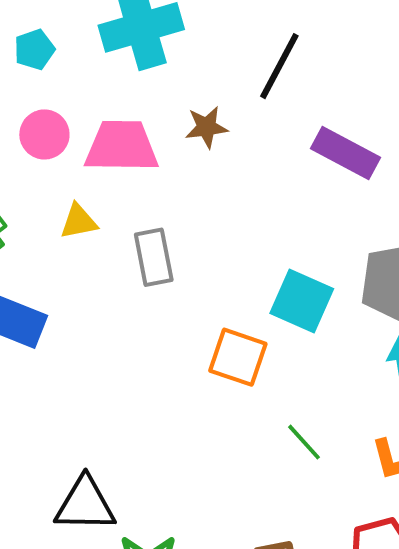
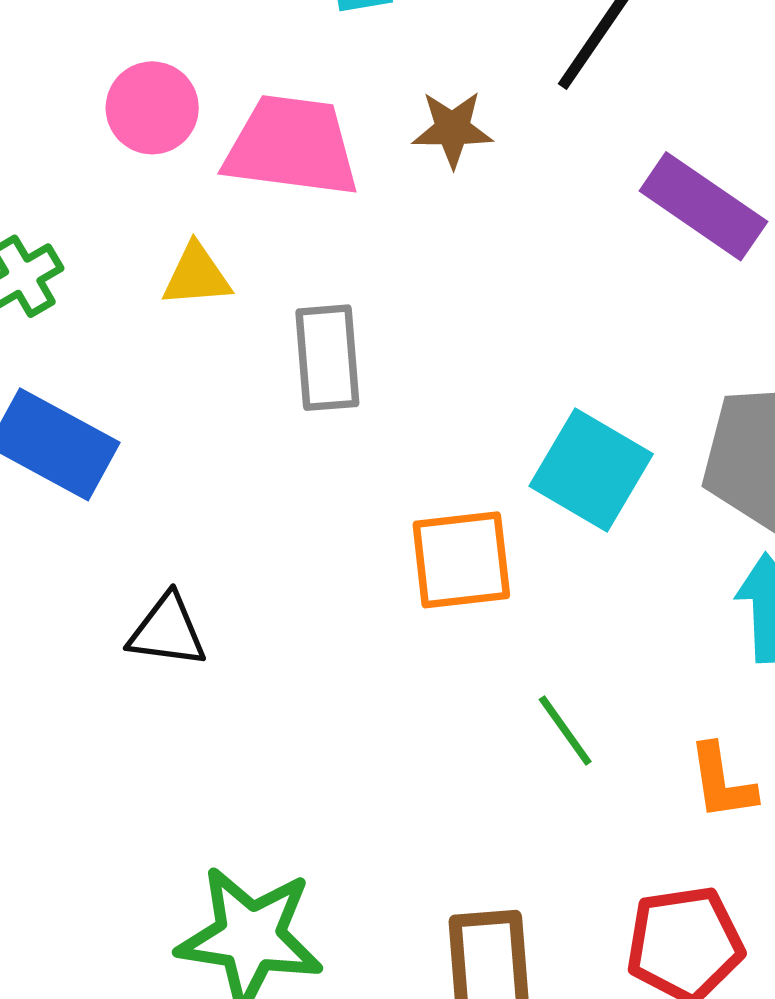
orange square: (238, 357) -> (461, 560), turned -32
black triangle: (85, 504) -> (167, 631), moved, size x0.7

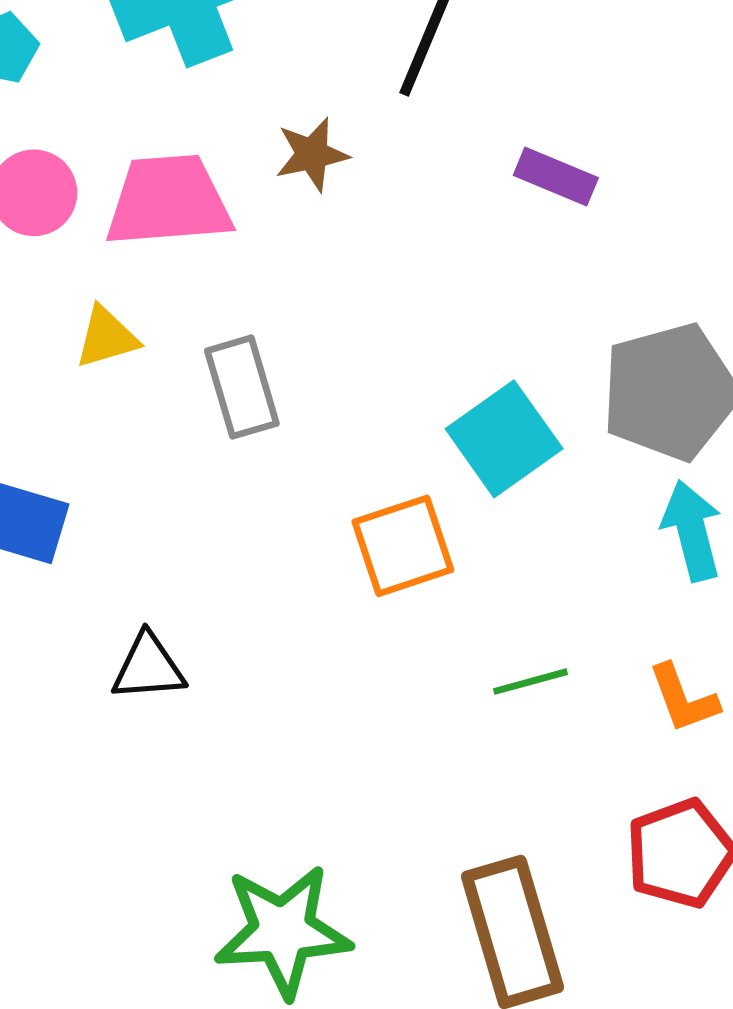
purple rectangle: (703, 206) -> (556, 177), size x0.7
cyan square: (591, 470) -> (504, 439), turned 36
green line: (565, 731) -> (530, 682), turned -58

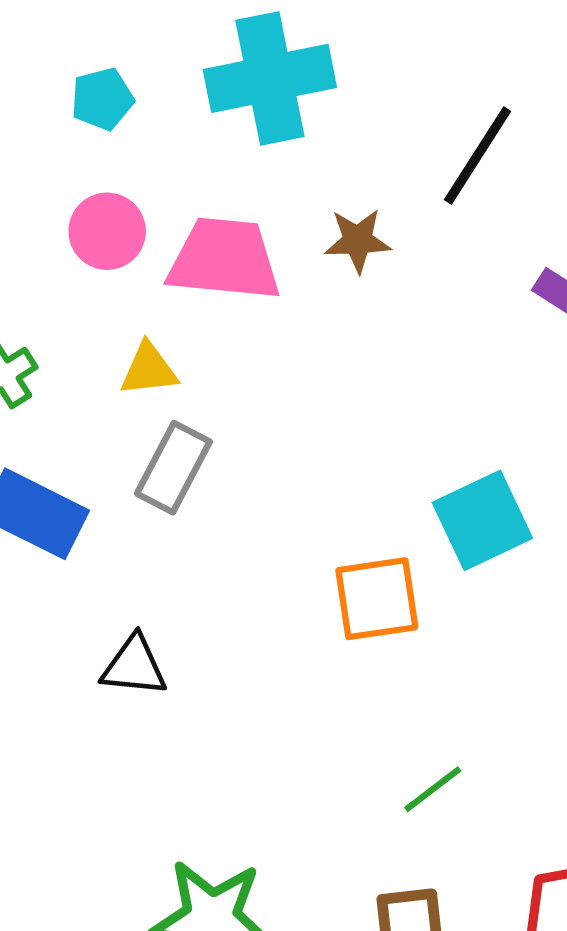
gray rectangle: (242, 387) -> (173, 468), moved, turned 34
green line: (530, 682) -> (433, 789), moved, turned -32

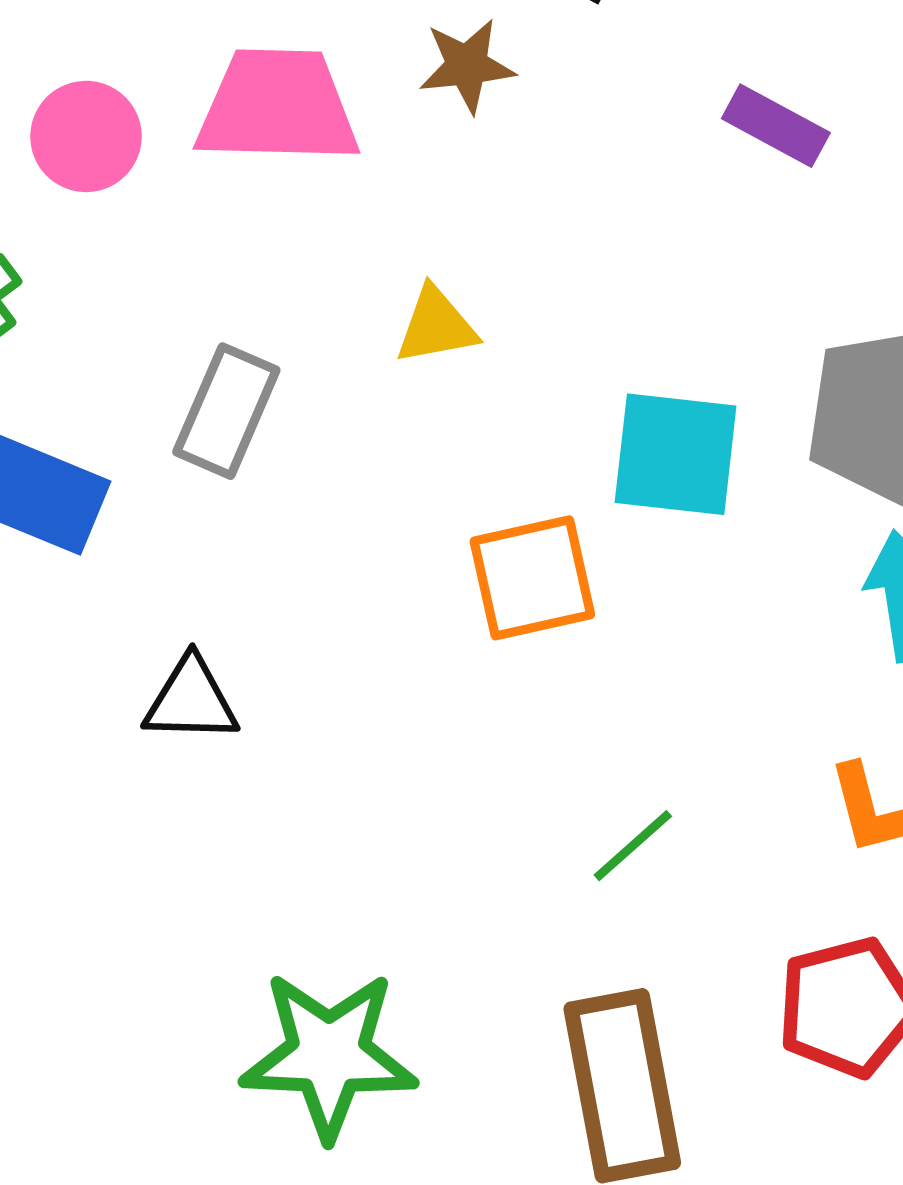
pink circle: (107, 231) -> (86, 136), moved
yellow triangle: (149, 369) -> (436, 326), moved
cyan square: (482, 520) -> (676, 454), turned 36

